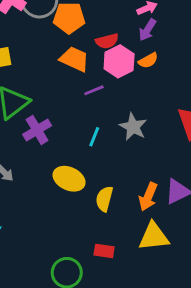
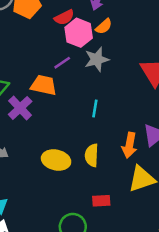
orange trapezoid: (74, 59) -> (44, 85), moved
gray star: (133, 127) -> (97, 59), moved, turned -30
cyan line: (94, 137) -> (95, 109), moved
yellow ellipse: (69, 179) -> (56, 160), moved

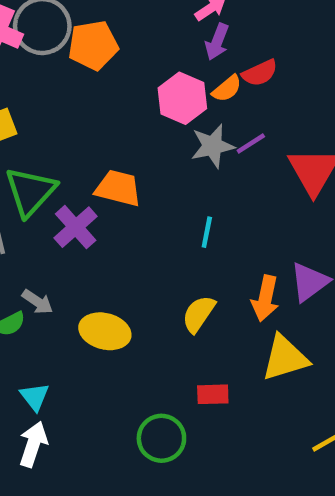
red semicircle: (64, 17) -> (260, 73), moved
purple line: (62, 63) -> (251, 143), moved
yellow semicircle: (92, 155) -> (199, 314), turned 30
yellow ellipse: (56, 160) -> (105, 331), moved

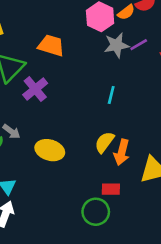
orange trapezoid: (118, 188) -> (51, 45), moved
orange arrow: (265, 298) -> (122, 152), moved
green circle: (161, 438) -> (96, 212), moved

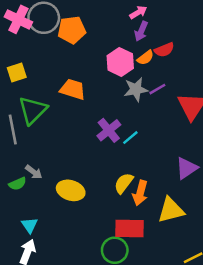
purple cross: (35, 89) -> (109, 130), moved
cyan line: (111, 95) -> (130, 138), turned 36
red rectangle: (111, 189) -> (129, 229), size x1.6

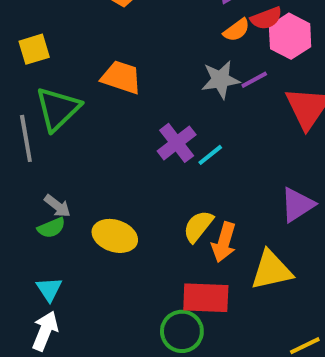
pink hexagon: (120, 62) -> (290, 36), moved
green semicircle: (18, 184) -> (51, 228), moved

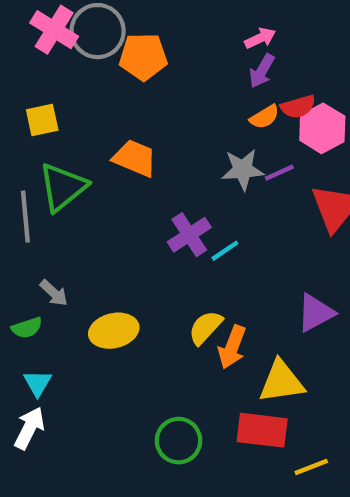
green semicircle: (51, 228) -> (27, 328), moved
yellow ellipse: (115, 236) -> (114, 331), turned -36
red rectangle: (206, 298) -> (262, 430), moved

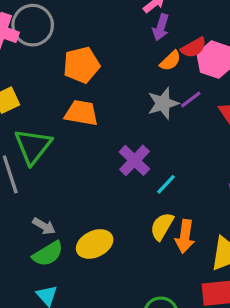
orange pentagon: (143, 57) -> (81, 65), moved
cyan line: (225, 251) -> (166, 184), moved
green semicircle: (27, 328) -> (48, 254), moved, size x1.4

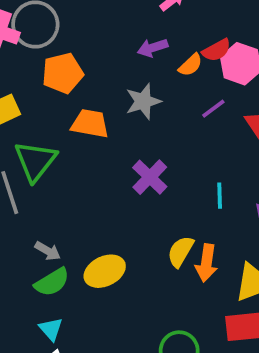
purple arrow: (161, 27) -> (153, 48), moved, turned 55
orange pentagon: (81, 65) -> (63, 73), moved
gray star: (163, 103) -> (143, 101), moved
cyan line: (166, 184) -> (220, 196), moved, turned -45

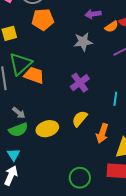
orange trapezoid: (90, 124) -> (34, 75), moved
yellow semicircle: (181, 251) -> (80, 119), moved

